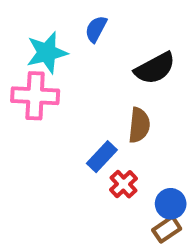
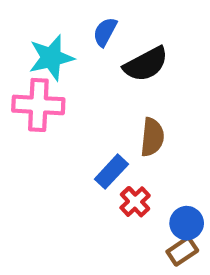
black semicircle: (155, 68) -> (146, 64), moved

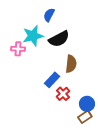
cyan star: (51, 58) -> (33, 36), moved
black semicircle: (146, 64) -> (59, 39), moved
pink cross: (38, 105) -> (18, 49), size x0.6

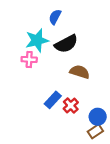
pink cross: (18, 49) -> (29, 59), moved
brown semicircle: (71, 64) -> (80, 72), turned -78
blue rectangle: (52, 80) -> (53, 100), moved

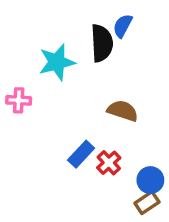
blue semicircle: (55, 17) -> (123, 26), moved
black semicircle: (66, 44) -> (102, 43), moved, turned -65
pink cross: (29, 59) -> (19, 100), moved

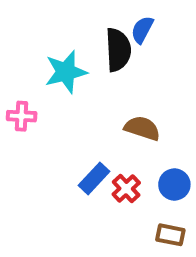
blue circle: (150, 180) -> (174, 185), moved
brown rectangle: (147, 203) -> (170, 235), turned 45

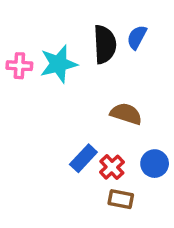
blue semicircle: (142, 30) -> (137, 37), moved
pink cross: (22, 116) -> (19, 66), moved
brown rectangle: (170, 235) -> (121, 199), moved

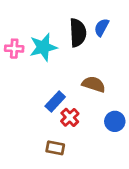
blue rectangle: (83, 158) -> (55, 102), moved
red cross: (112, 167) -> (70, 117), moved
brown rectangle: (121, 199) -> (55, 148), moved

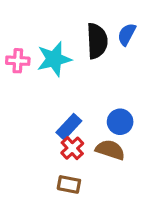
brown semicircle: (94, 84) -> (110, 150), moved
red cross: (70, 117) -> (72, 148), moved
blue circle: (115, 121) -> (120, 122), moved

